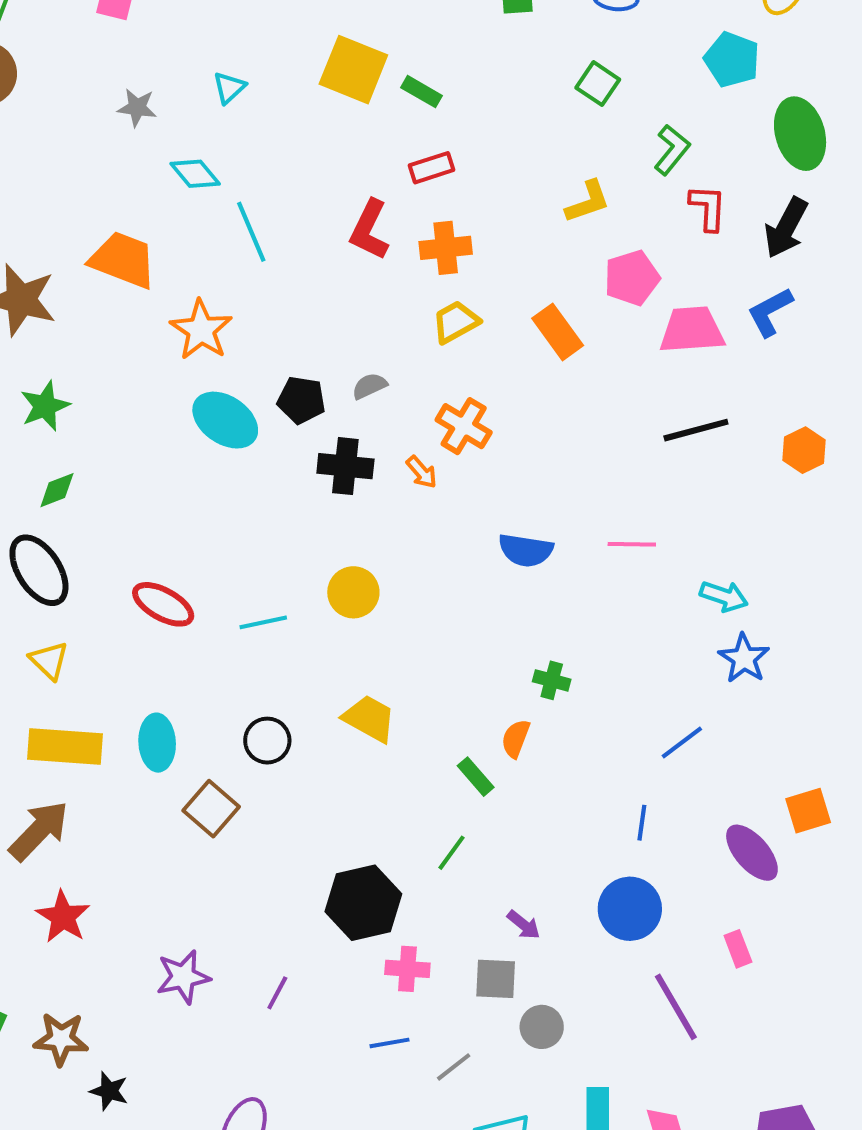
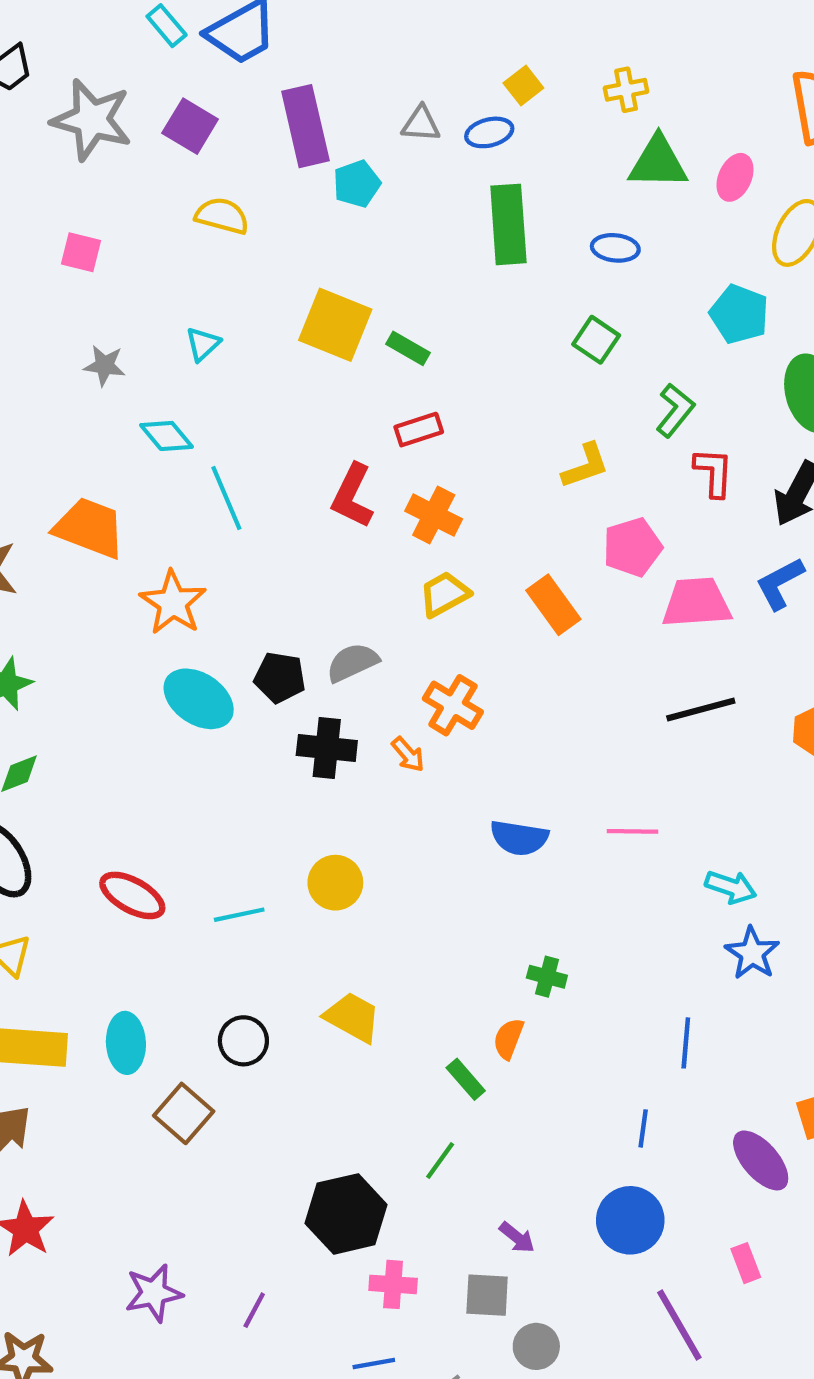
orange cross: (446, 248) -> (434, 515), turned 33
gray semicircle: (369, 386) -> (352, 663), size x1.4
blue line: (682, 743) -> (686, 1043), turned -48

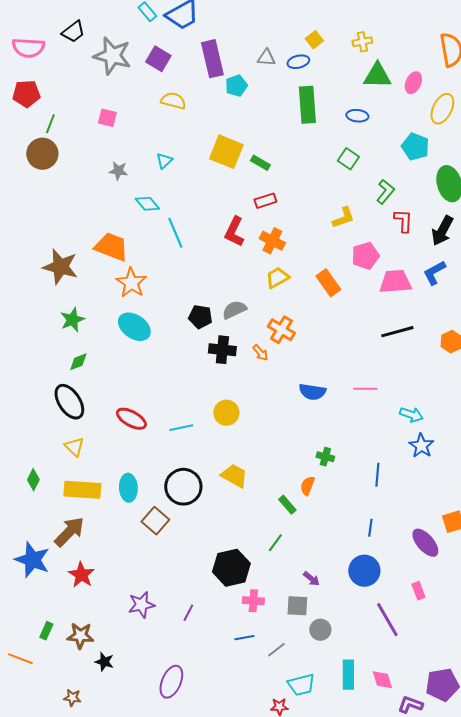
orange star: (173, 603) -> (131, 283), moved
cyan ellipse: (199, 699) -> (134, 327), moved
black circle: (243, 1041) -> (183, 487), size x1.6
blue line: (686, 1043) -> (377, 475), moved

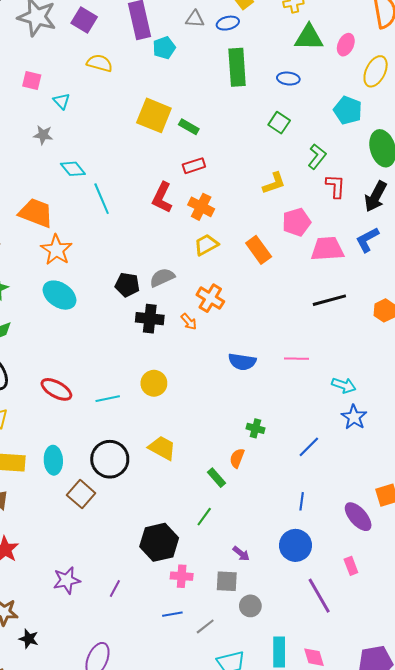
cyan triangle: (164, 161) -> (62, 101), moved, turned -30
blue line: (377, 475) -> (309, 447), turned 40

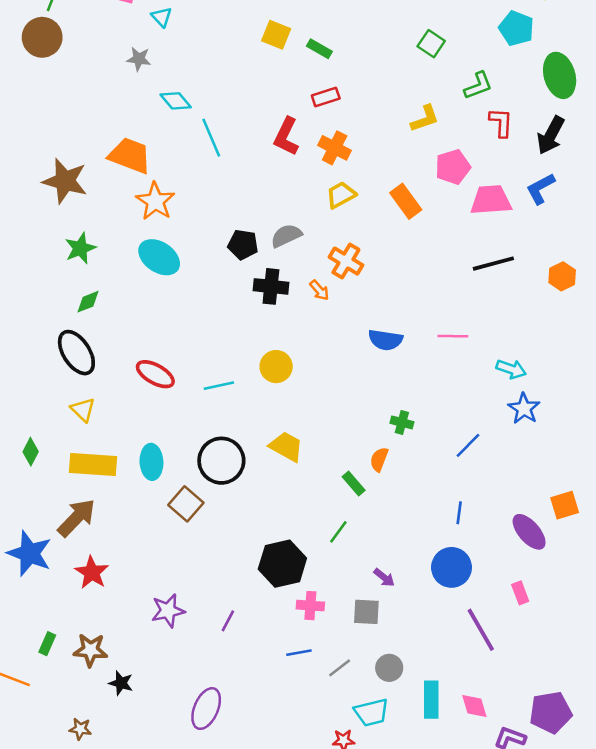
yellow square: (154, 115) -> (276, 35), size x0.7
green L-shape: (317, 156) -> (478, 86), turned 30
gray circle: (250, 606) -> (389, 668), moved

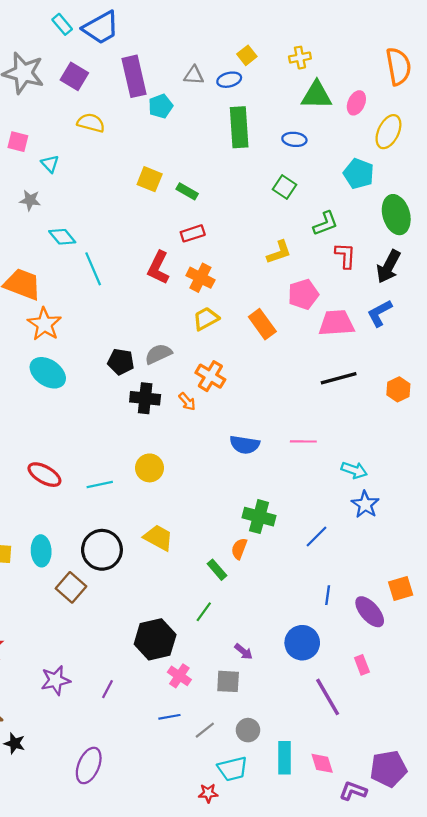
green cross: (402, 422) -> (259, 517), size x1.6
blue line: (459, 513) -> (328, 595), moved
pink cross: (310, 606) -> (179, 676), turned 30

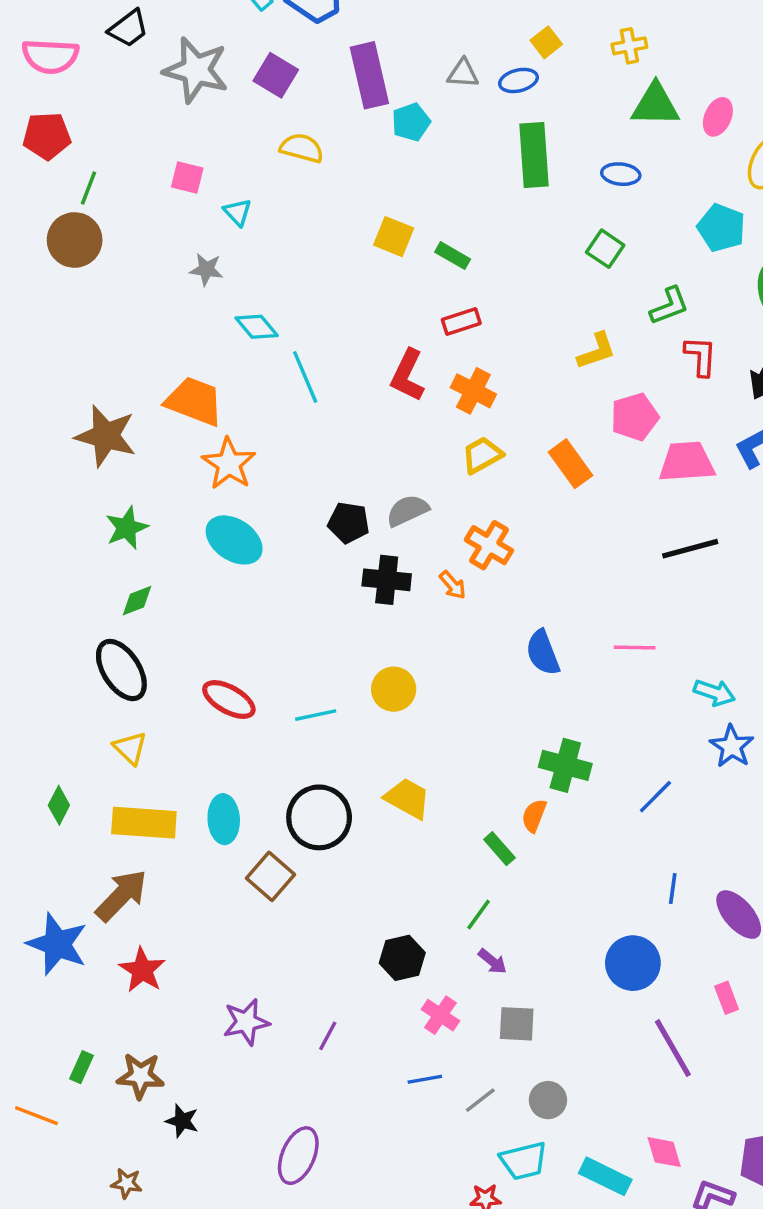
blue semicircle: (245, 445) -> (543, 653), turned 60
black hexagon: (155, 639) -> (402, 958), size x0.7
purple arrow: (244, 652) -> (492, 961), moved
cyan rectangle: (284, 758) -> (605, 1176), moved, turned -64

